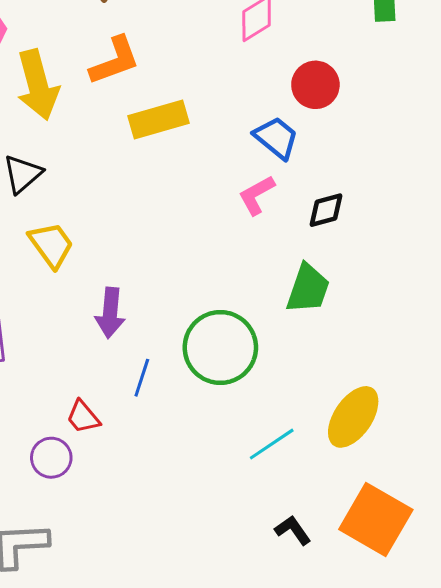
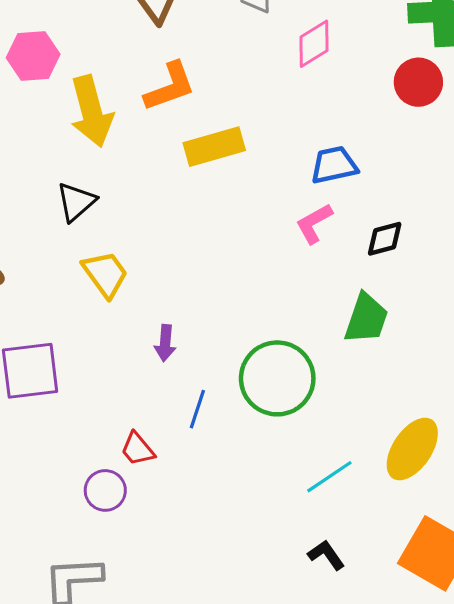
red circle: (315, 85) -> (418, 82), moved
blue trapezoid: (276, 138) -> (334, 165), turned -51
purple arrow: (110, 313) -> (165, 343), size x0.7
black L-shape: (293, 530) -> (326, 555), moved

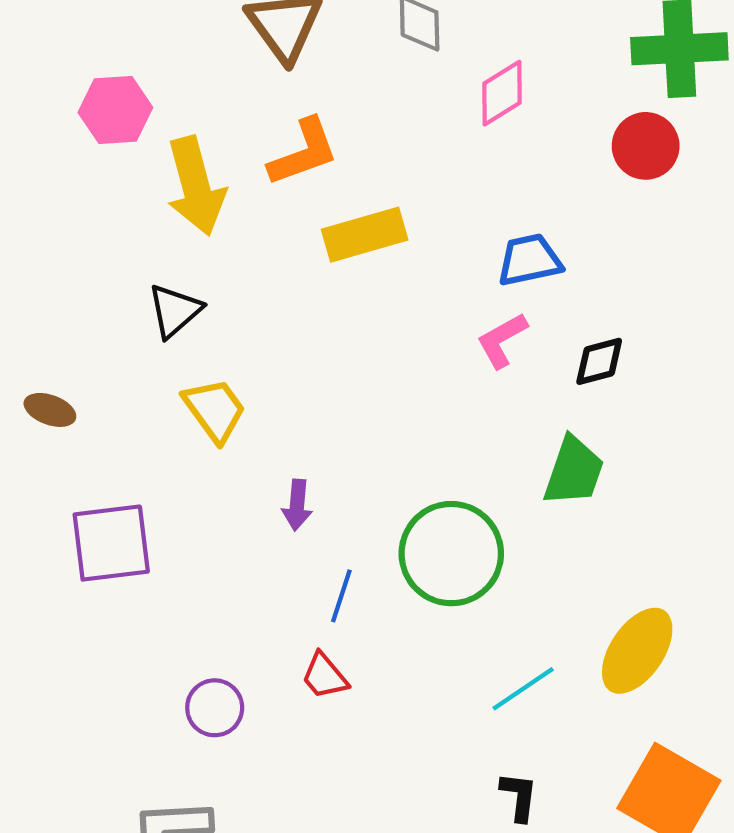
red trapezoid: (138, 449) -> (325, 676), moved
black L-shape: (326, 555) -> (519, 797), turned 42

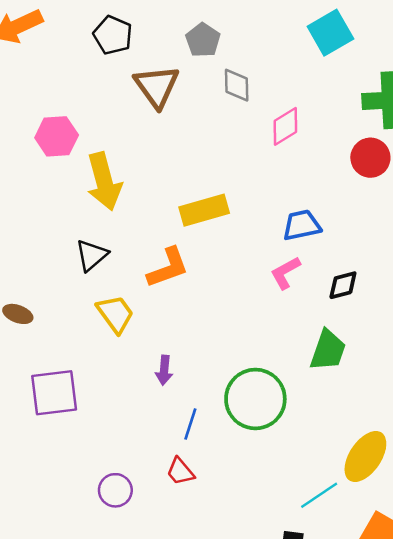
orange L-shape: (303, 152) -> (168, 268), moved
cyan line: (523, 689) -> (319, 495), moved

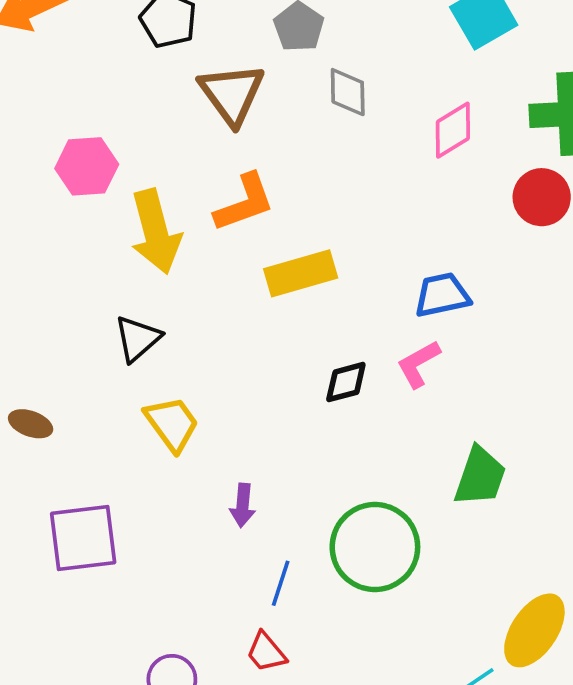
pink diamond: (285, 126) -> (453, 130), moved
orange L-shape: (168, 268) -> (244, 203), moved
black diamond: (343, 285) -> (346, 382), moved

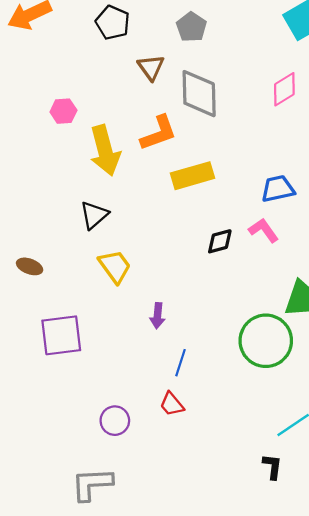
gray diamond: (348, 92) -> (199, 94), moved, size x1.6
brown triangle: (232, 94) -> (151, 67), size x0.7
pink hexagon: (87, 166) -> (63, 111), size x0.7
pink L-shape: (418, 364) -> (264, 230), turned 84
green circle: (375, 547) -> (266, 341), moved

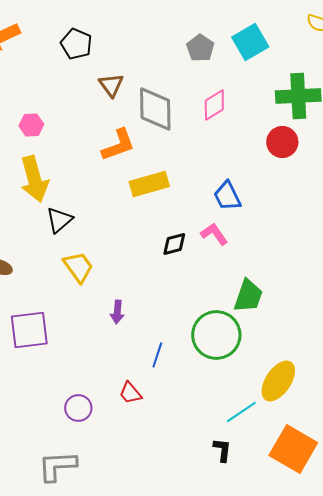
gray pentagon: (191, 27) -> (200, 48), moved
pink diamond: (284, 89) -> (214, 105), moved
yellow arrow: (105, 150) -> (34, 179), moved
blue trapezoid: (278, 189) -> (227, 196), turned -104
blue line: (180, 363) -> (157, 355), moved

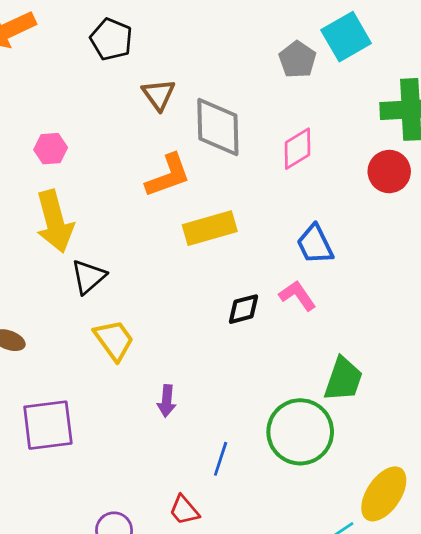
gray pentagon: (200, 48) -> (297, 60), moved
pink diamond: (214, 105) -> (297, 149), moved

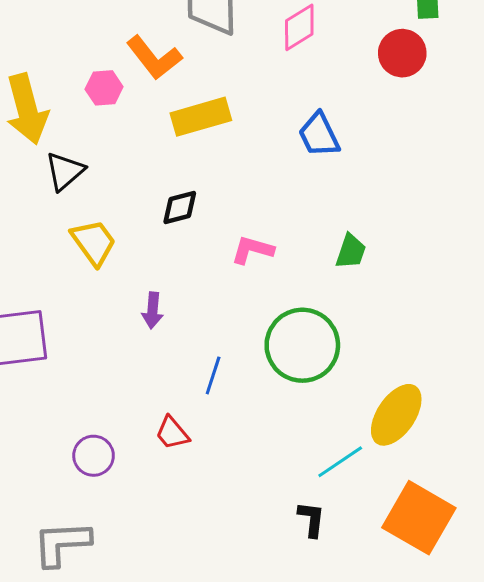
pink hexagon: (51, 149) -> (104, 88), moved
orange L-shape: (168, 176) -> (154, 58), turned 72
pink L-shape: (297, 296) -> (252, 250), moved, turned -39
black diamond: (244, 309) -> (180, 207), moved
green trapezoid: (343, 379) -> (351, 251), moved, size x0.7

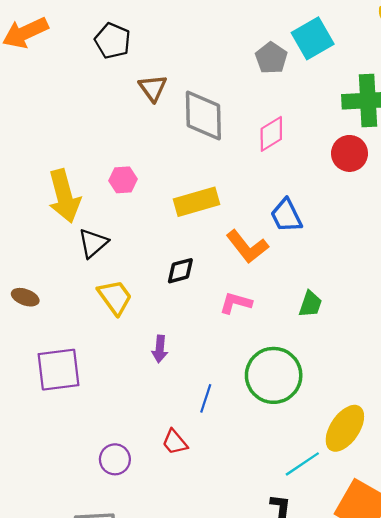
orange L-shape: (154, 58) -> (247, 247), moved

